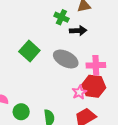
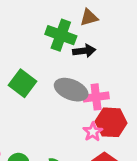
green cross: (61, 17) -> (61, 35), size x1.5
pink cross: (96, 65) -> (96, 97), moved

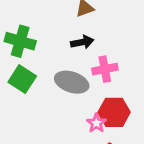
green cross: (61, 35) -> (20, 41), moved
pink cross: (96, 97) -> (105, 69), moved

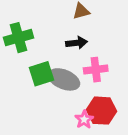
green cross: (20, 41) -> (19, 38), turned -36
green square: (22, 79) -> (42, 74), moved, turned 35

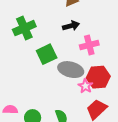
gray ellipse: (64, 79) -> (71, 70), moved

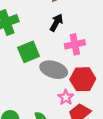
black arrow: (71, 26) -> (56, 23), turned -49
pink star: (85, 86) -> (66, 97), moved

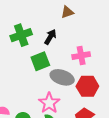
black arrow: (56, 23) -> (50, 37), moved
pink star: (66, 97) -> (49, 103), moved, size x1.5

